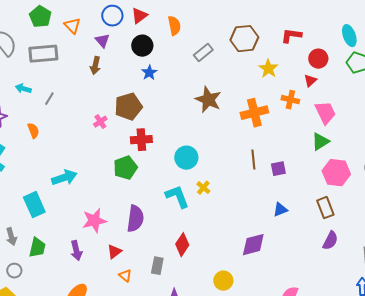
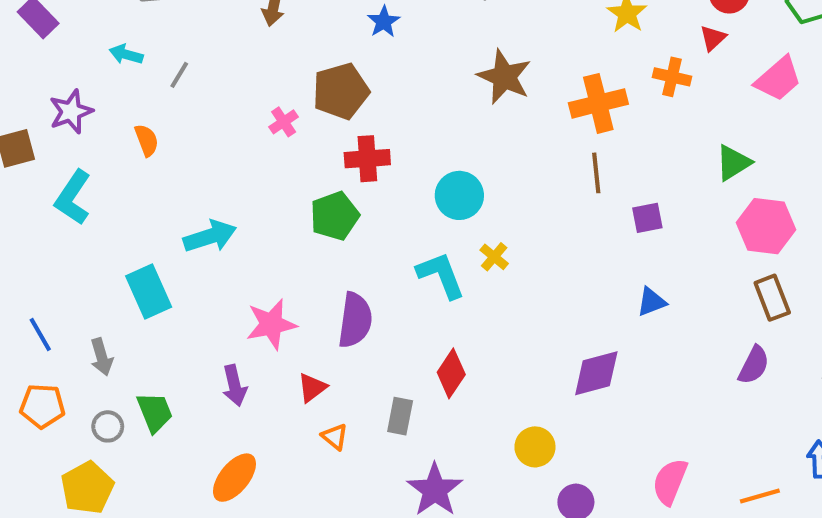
pink trapezoid: (325, 113) -> (778, 79), moved, turned 75
brown line: (253, 160) -> (596, 173), moved
brown rectangle: (325, 208) -> (772, 298), moved
green trapezoid: (37, 248) -> (155, 412), moved, turned -35

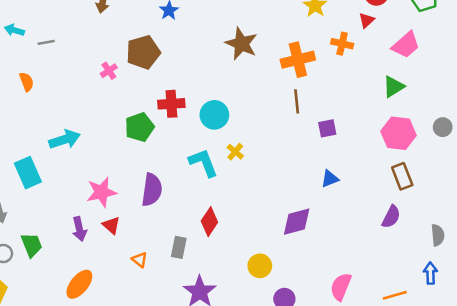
gray line: (179, 75) -> (46, 42), turned 49
red cross: (367, 159) -> (171, 104), moved
green triangle: (733, 163) -> (394, 87), moved
red triangle: (312, 388) -> (111, 225), moved, turned -42

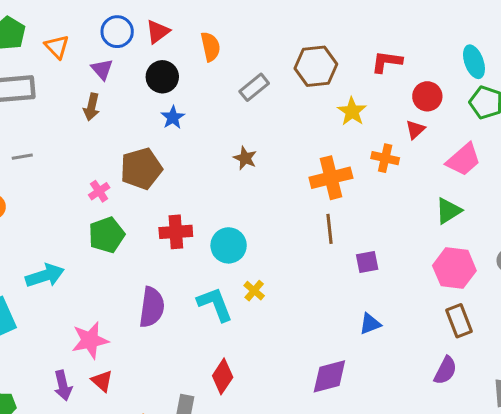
brown star: (241, 44) -> (245, 158), moved, size x0.6
green pentagon: (140, 127) -> (107, 235), moved
purple semicircle: (152, 190) -> (152, 307), moved

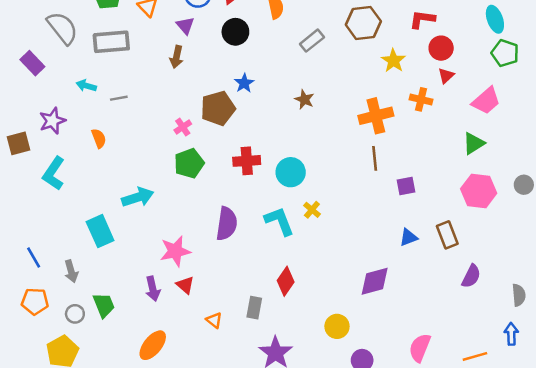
red circle: (427, 96) -> (441, 48), moved
blue star: (173, 117) -> (244, 83), moved
brown rectangle: (459, 321) -> (447, 235), moved

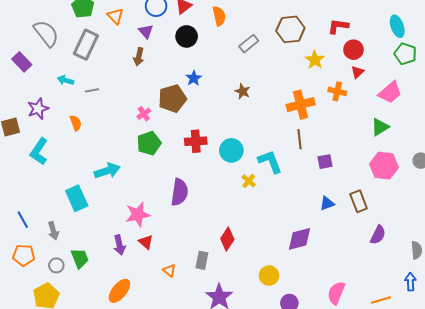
gray rectangle: (111, 42) -> (86, 45), turned -60
cyan L-shape: (279, 221) -> (270, 162), moved

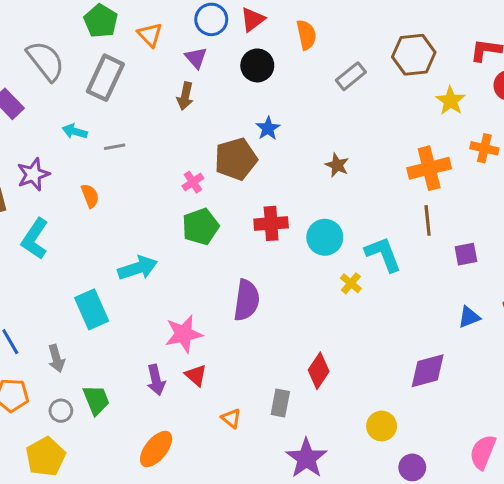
brown star: (243, 91) -> (337, 165), moved

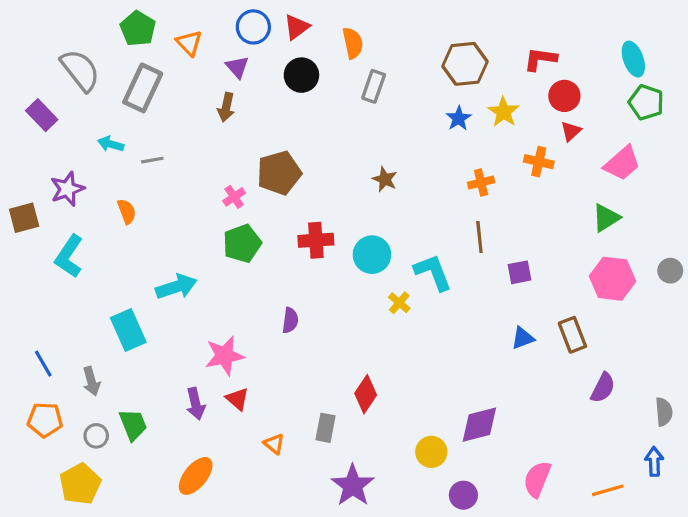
gray rectangle: (351, 76) -> (374, 86), moved, turned -32
blue star: (268, 128) -> (459, 118), moved
orange cross: (429, 168) -> (481, 182), size x0.6
purple semicircle: (247, 300) -> (290, 320), size x0.6
purple diamond: (428, 371) -> (479, 425), moved

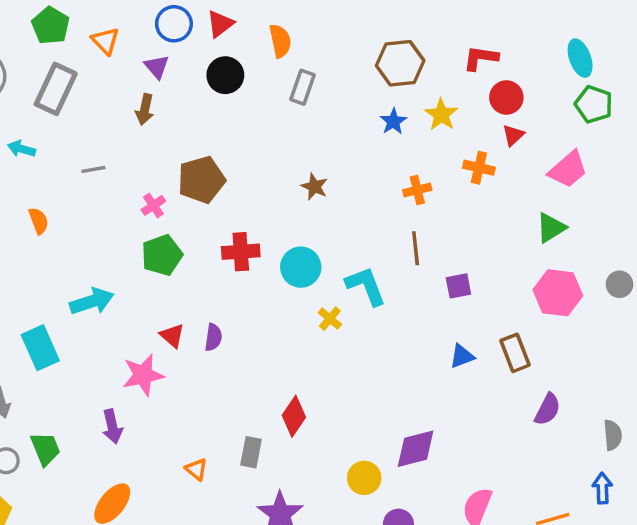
gray line: (152, 160) -> (93, 169), moved
red triangle: (237, 399) -> (172, 336), moved

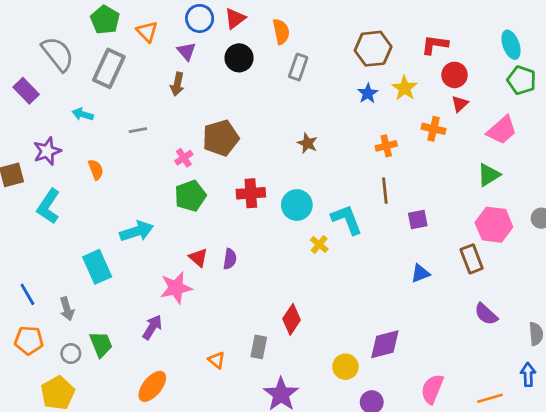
brown rectangle: (515, 353) -> (472, 259), moved
purple semicircle: (548, 409) -> (486, 314), turned 105
purple arrow: (112, 426) -> (152, 327), turned -135

